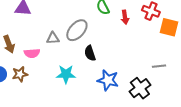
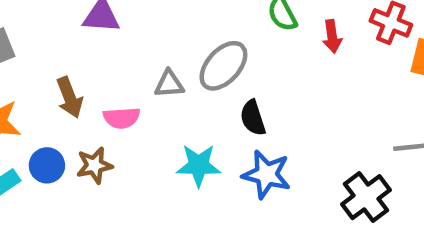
blue star: (108, 80) -> (266, 174), moved

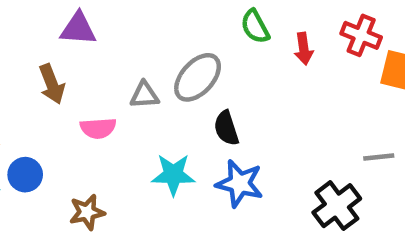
brown arrow: (70, 97) -> (52, 84), moved
brown star: (94, 165) -> (87, 212), moved

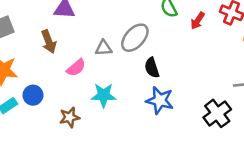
red arrow: (304, 49) -> (198, 21), turned 42
pink semicircle: (98, 128) -> (76, 68), turned -36
cyan star: (173, 175) -> (104, 95), moved

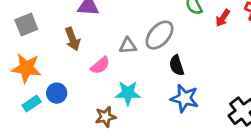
brown star: (70, 117) -> (105, 117), moved

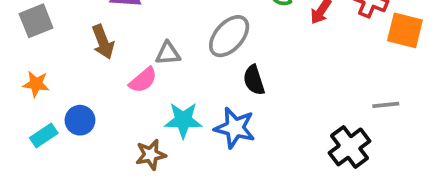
gray triangle: (128, 46) -> (168, 53), moved
orange star: (26, 68) -> (36, 84), size x0.6
blue star: (185, 98) -> (235, 128), moved

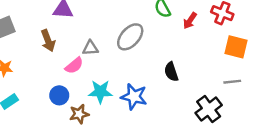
orange square: (405, 30) -> (236, 47), moved
black semicircle: (254, 80) -> (171, 72), moved
blue circle: (80, 120) -> (59, 95), moved

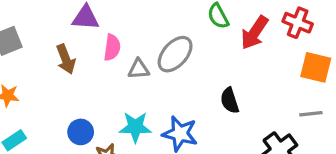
red arrow: (190, 21) -> (255, 33), size x1.5
gray triangle: (90, 48) -> (139, 69), moved
pink semicircle: (74, 65) -> (112, 47), moved, turned -42

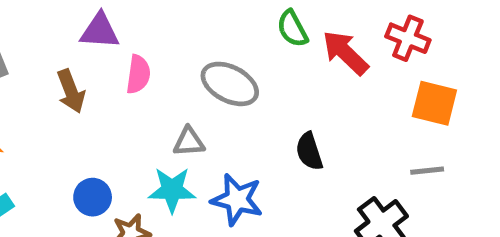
red arrow: (255, 33) -> (345, 53), turned 100
gray ellipse: (175, 54) -> (230, 84), turned 75
gray triangle: (139, 69) -> (189, 142), moved

